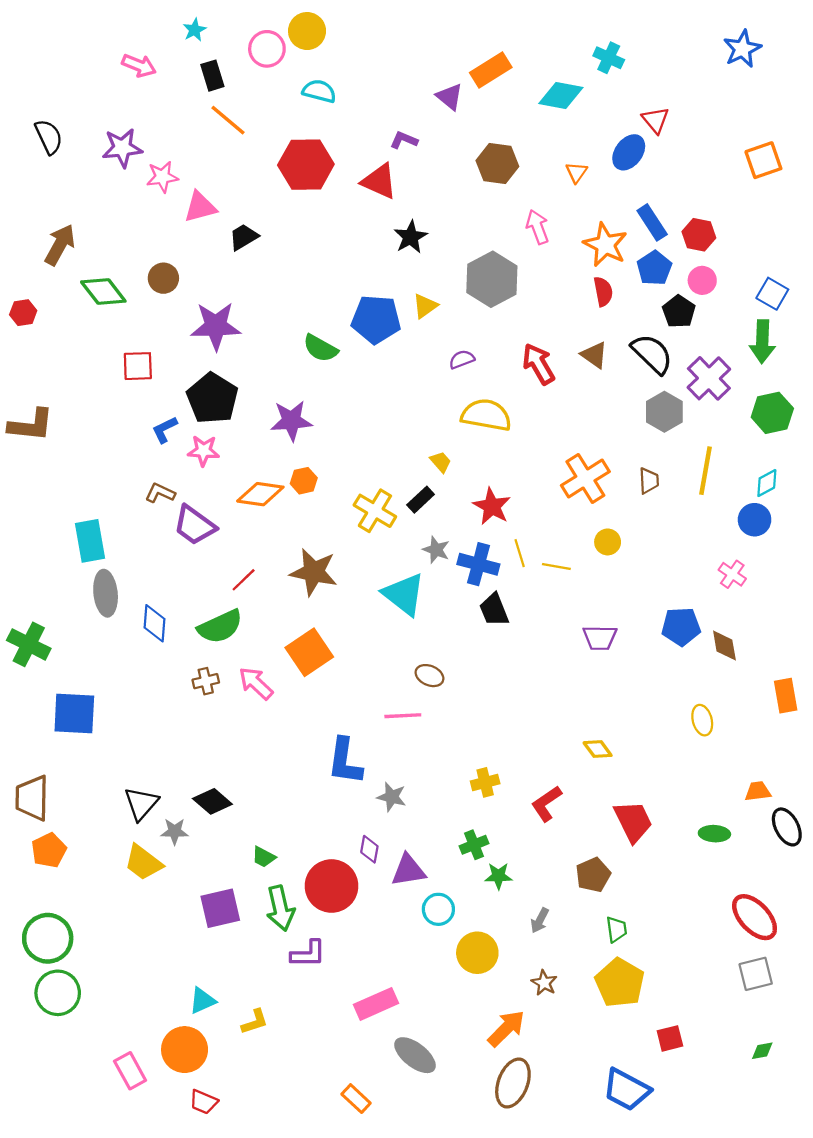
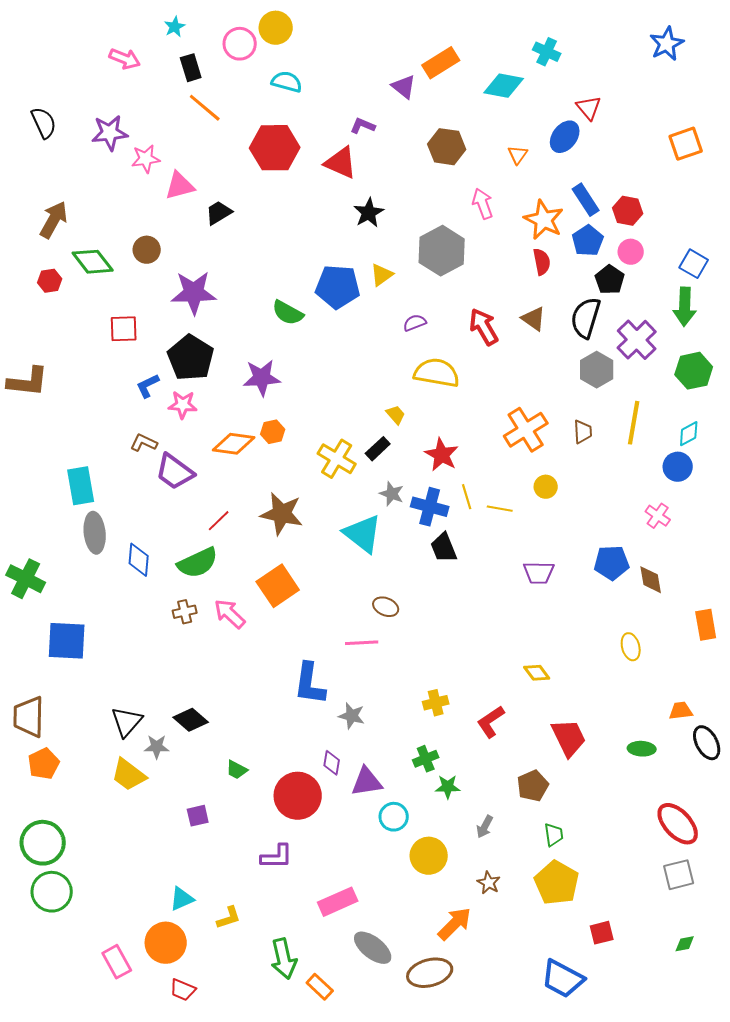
red hexagon: (23, 313) -> (50, 281), moved
black semicircle: (652, 354) -> (586, 318), turned -117
purple square: (220, 908) -> (198, 816), size x0.6
green arrow: (280, 908) -> (284, 959), moved
brown ellipse: (513, 1083) -> (430, 973), moved, turned 54

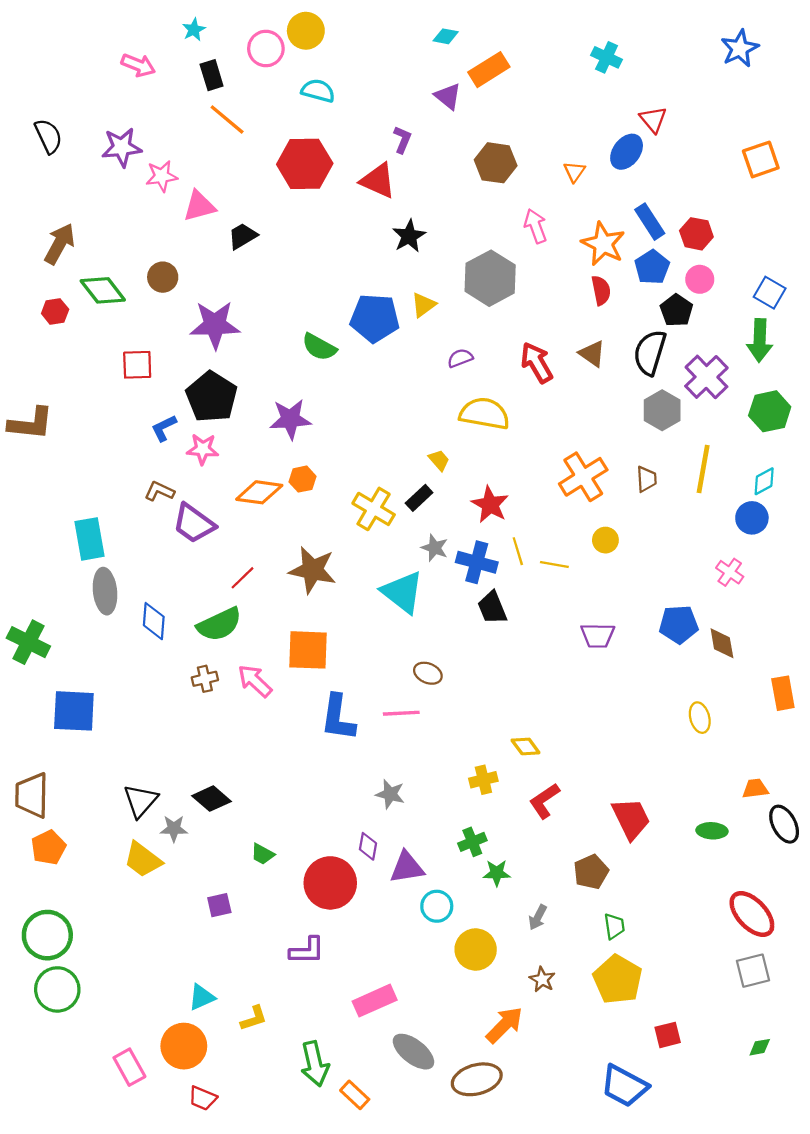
cyan diamond: (504, 86) -> (446, 36), moved, size x0.6
purple L-shape: (363, 126) -> (402, 139), turned 90
orange square: (278, 586) -> (308, 650), turned 36
yellow diamond: (537, 673) -> (526, 746), moved
blue L-shape: (310, 684) -> (338, 718), moved

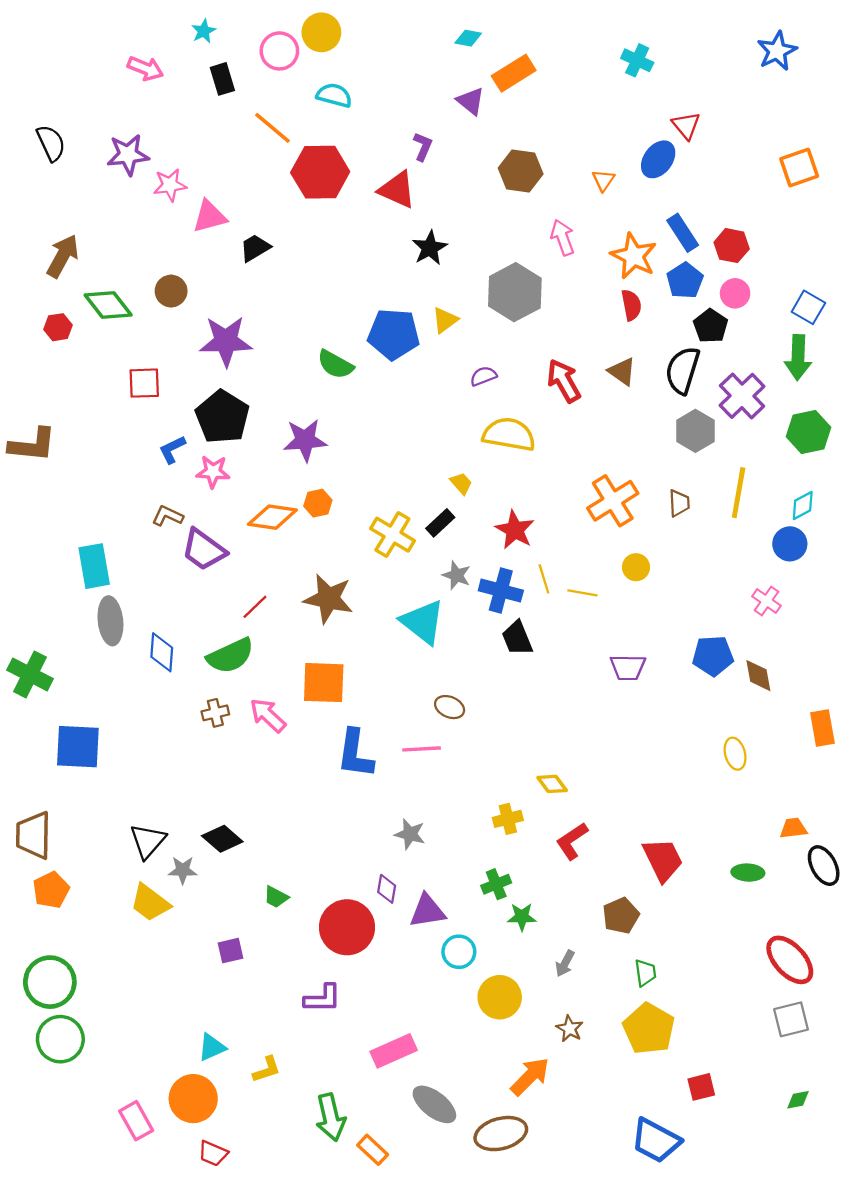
orange line: (227, 120) -> (272, 128), moved

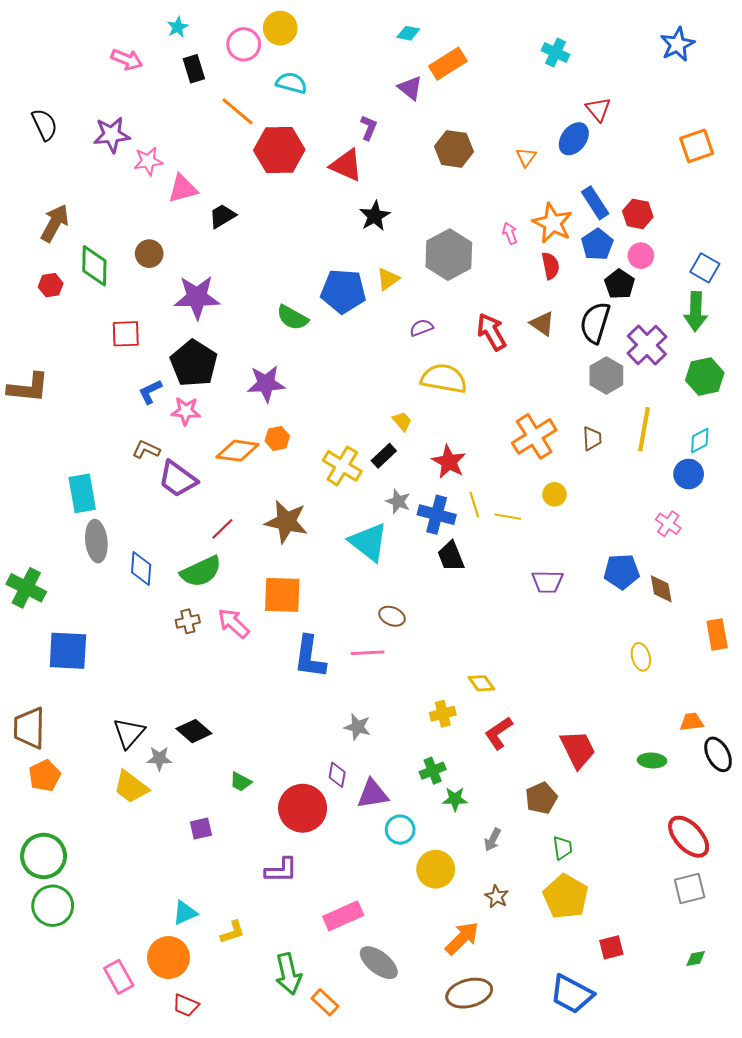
pink arrow: (563, 237) -> (510, 233), moved, size x0.7
green diamond: (108, 305) -> (94, 266), turned 39
brown ellipse: (501, 1134) -> (469, 993), moved

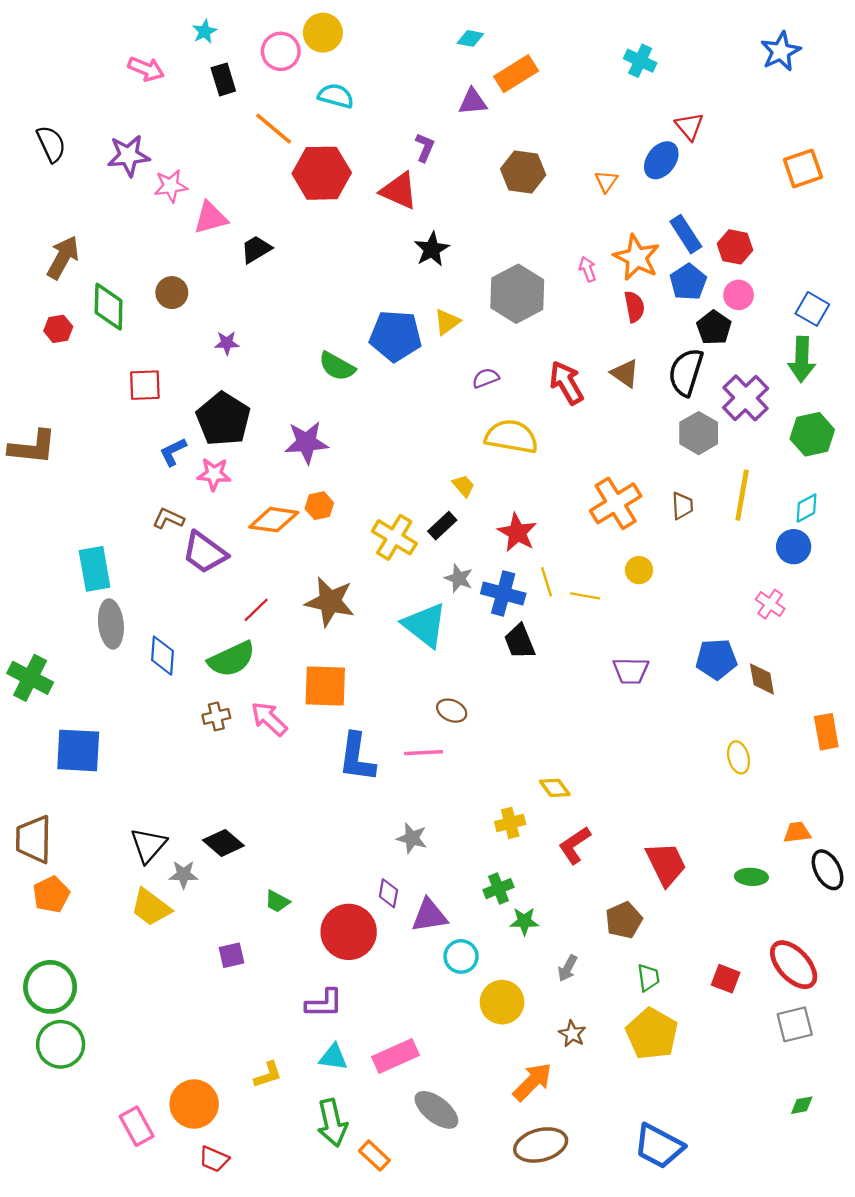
purple triangle: (410, 88) -> (473, 102), turned -44
purple star: (197, 297) -> (227, 343), size x0.5
cyan triangle: (185, 913) -> (333, 1057), moved, turned 32
red square: (611, 947) -> (726, 979), moved, turned 35

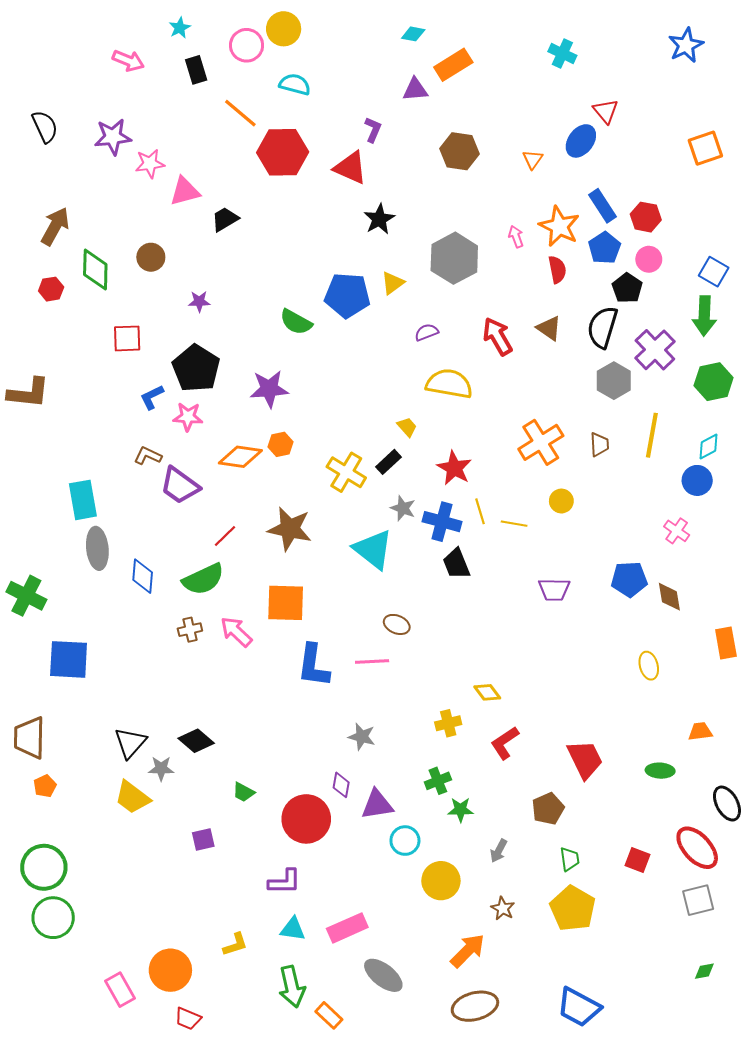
black ellipse: (828, 870) -> (727, 803), moved
orange pentagon: (51, 894) -> (45, 786), size x0.7

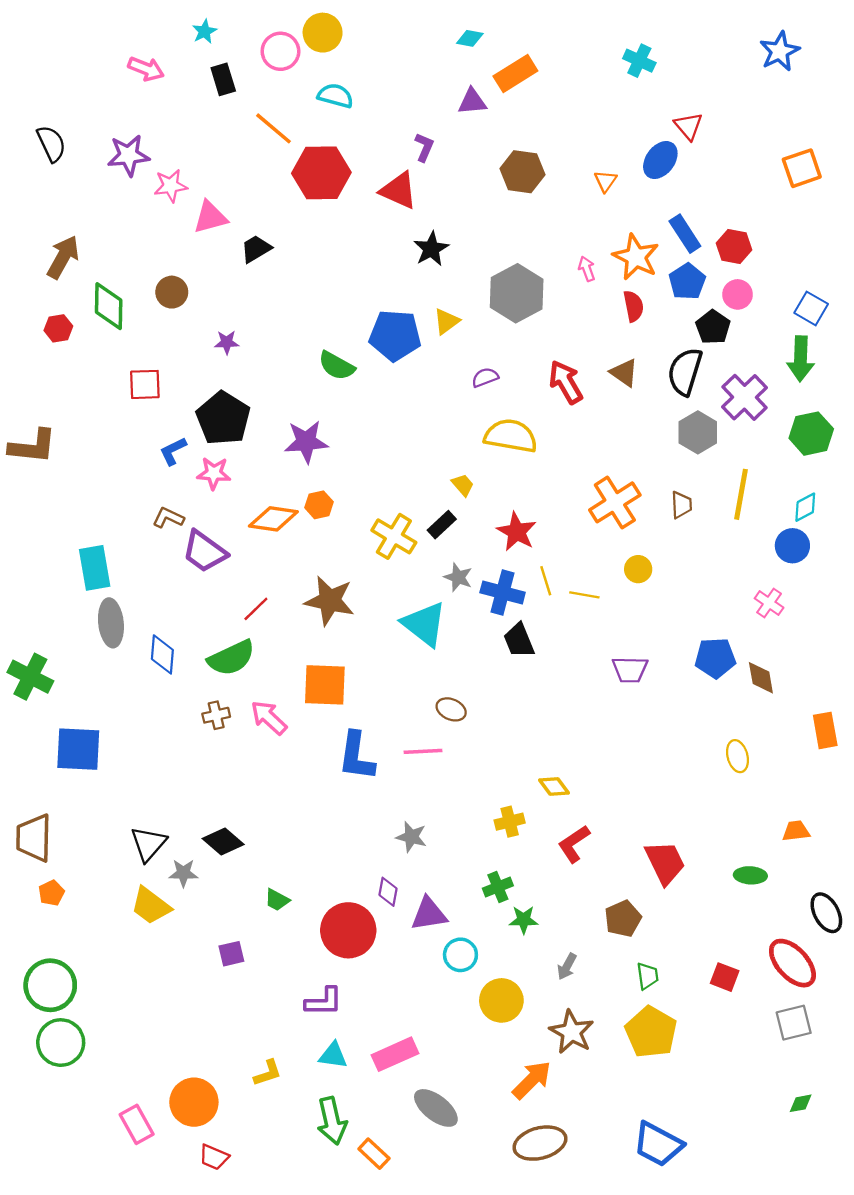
brown star: (503, 908) -> (572, 1032), size x1.6

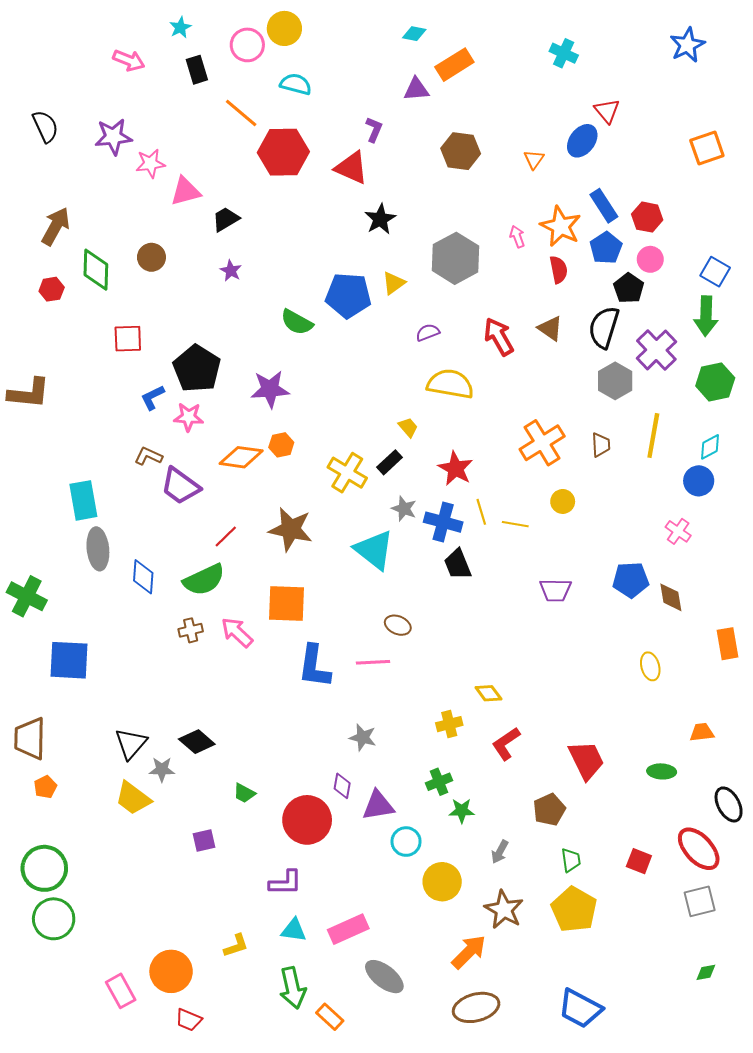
purple star: (227, 342) -> (231, 271), moved, turned 30

